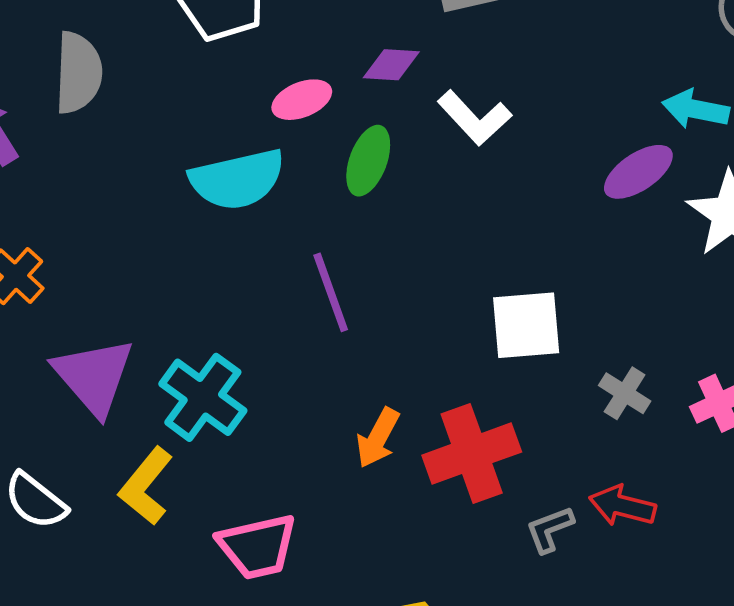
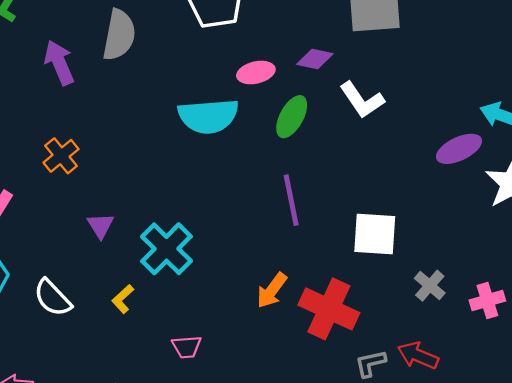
purple line: (331, 292) -> (291, 200), moved
purple triangle: (94, 376) -> (100, 226), size x0.5
red cross: (472, 454) -> (329, 309), turned 36
yellow L-shape: (146, 486) -> (123, 299), size x0.6
pink trapezoid: (257, 547) -> (187, 347), size x0.6

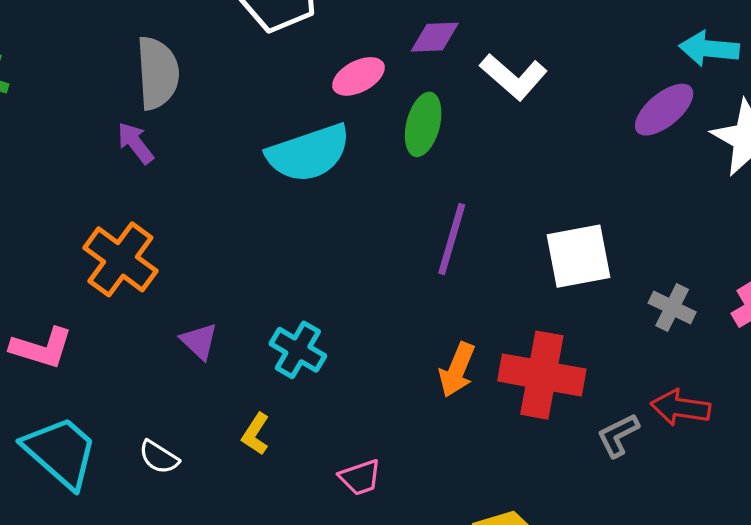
purple arrow: (59, 63) -> (135, 143), moved, size x0.7
orange cross: (61, 156) -> (120, 259), size x1.4
purple line: (291, 200) -> (452, 239), turned 42
cyan cross: (166, 249) -> (298, 350), size x0.7
white semicircle: (53, 298) -> (159, 457), size x0.7

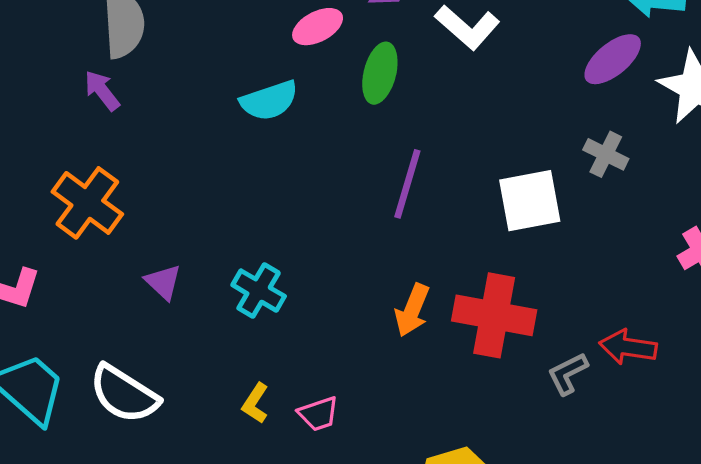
cyan semicircle: (309, 153) -> (269, 101), size x0.7
gray cross: (672, 307) -> (606, 154), moved
yellow L-shape: (256, 434) -> (255, 403), moved
white semicircle: (159, 457) -> (124, 394), size x1.8

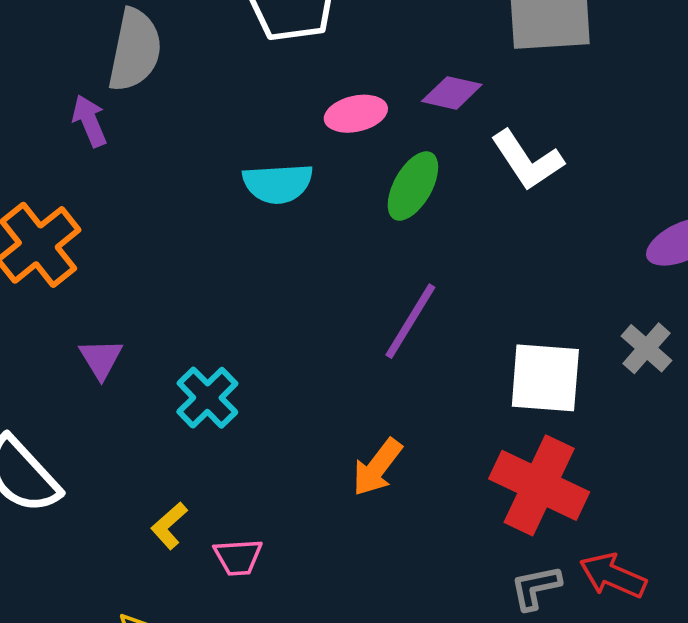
red cross: (494, 315) -> (539, 485), moved

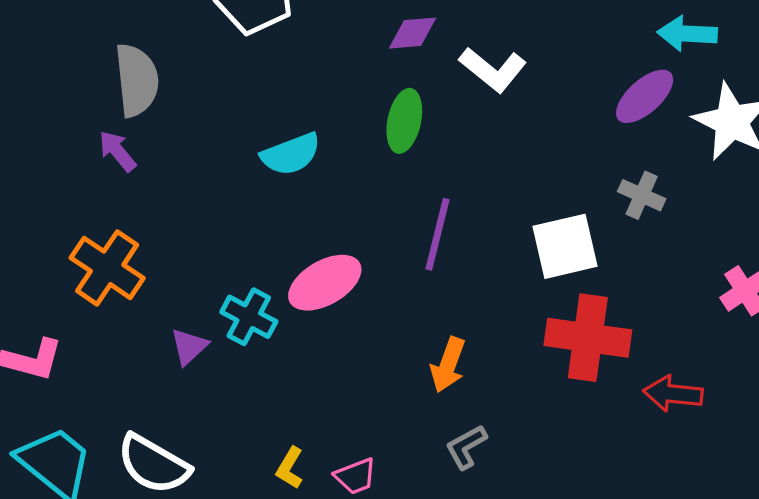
pink ellipse: (356, 114) -> (325, 283), moved, size x1.4
purple triangle: (101, 359) -> (189, 347), turned 36
cyan cross: (207, 398) -> (249, 317), moved
gray L-shape: (536, 587) -> (466, 447), moved

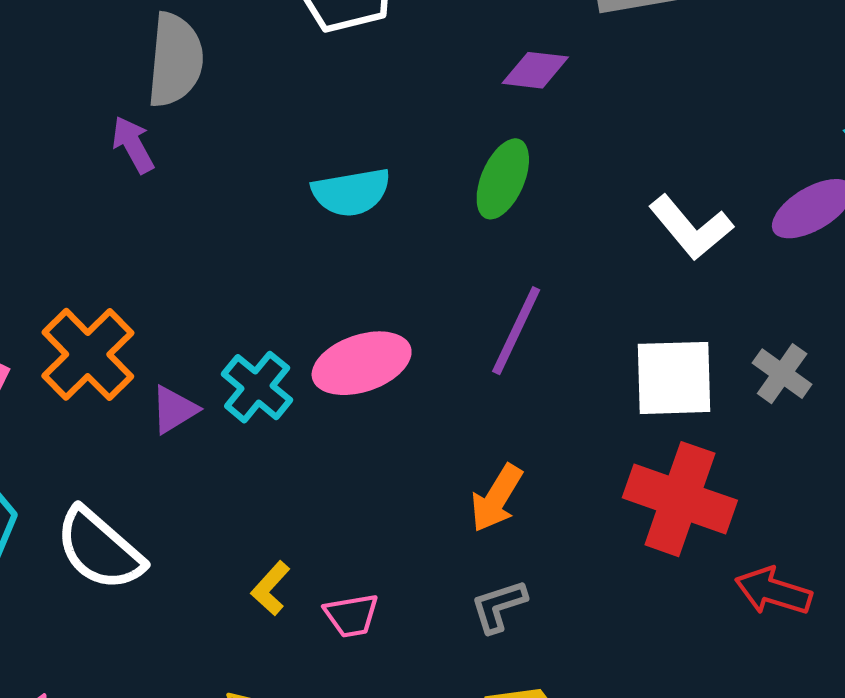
white L-shape: (493, 70) -> (691, 228), moved
gray cross: (642, 195) -> (782, 374), moved
orange cross: (107, 268) -> (88, 354), moved

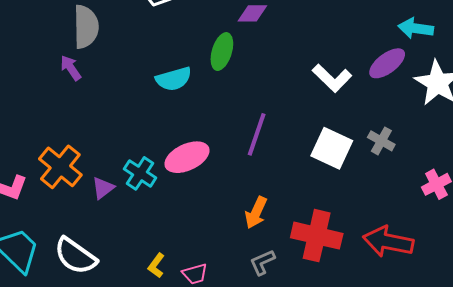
green ellipse: (503, 179) -> (222, 52), moved
white square: (674, 378) -> (332, 148), turned 33
red cross: (680, 499) -> (317, 236), moved
red arrow: (773, 591) -> (388, 242), size x1.4

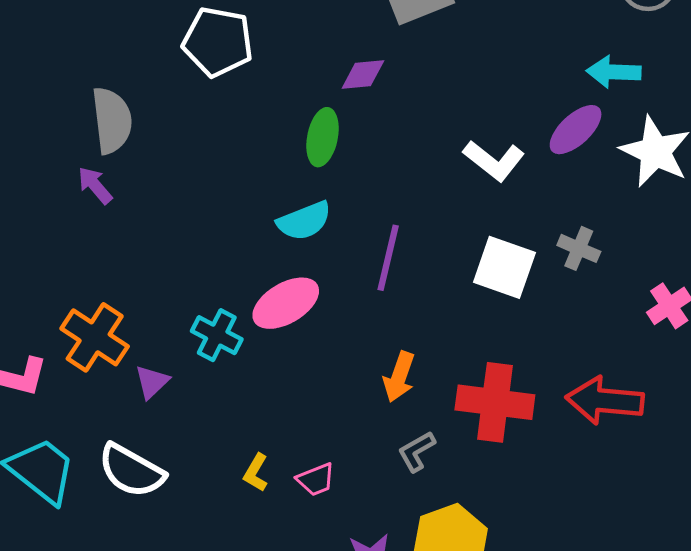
cyan semicircle: (174, 79) -> (304, 221), moved
purple triangle: (103, 188) -> (152, 382), moved

